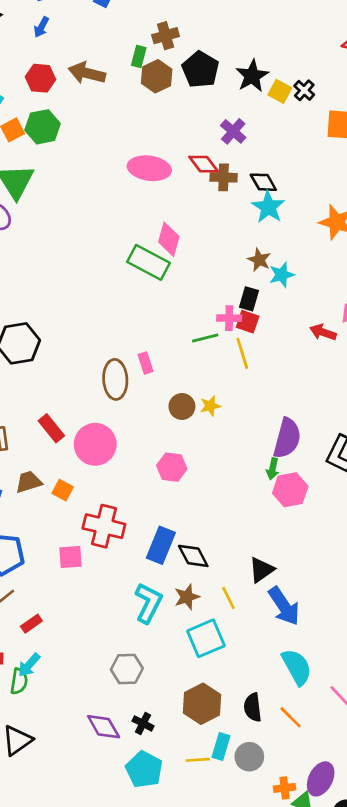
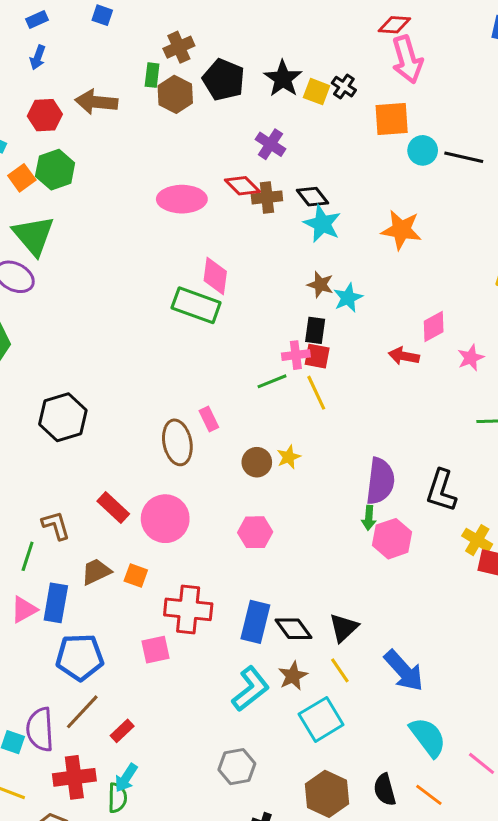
black triangle: (262, 570) -> (344, 628), moved
cyan L-shape: (148, 603) -> (251, 689), turned 33

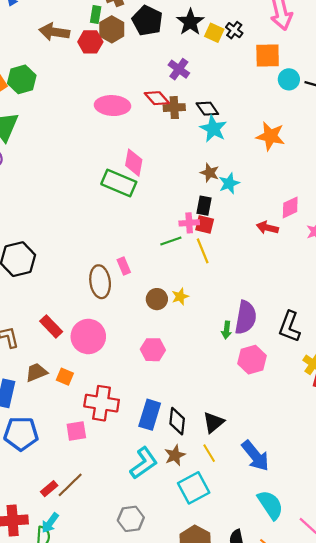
red hexagon: (45, 115) -> (90, 42), moved
green arrow: (369, 518) -> (226, 330), moved
black diamond: (293, 629) -> (177, 421), turned 40
brown line: (82, 712) -> (70, 485), moved

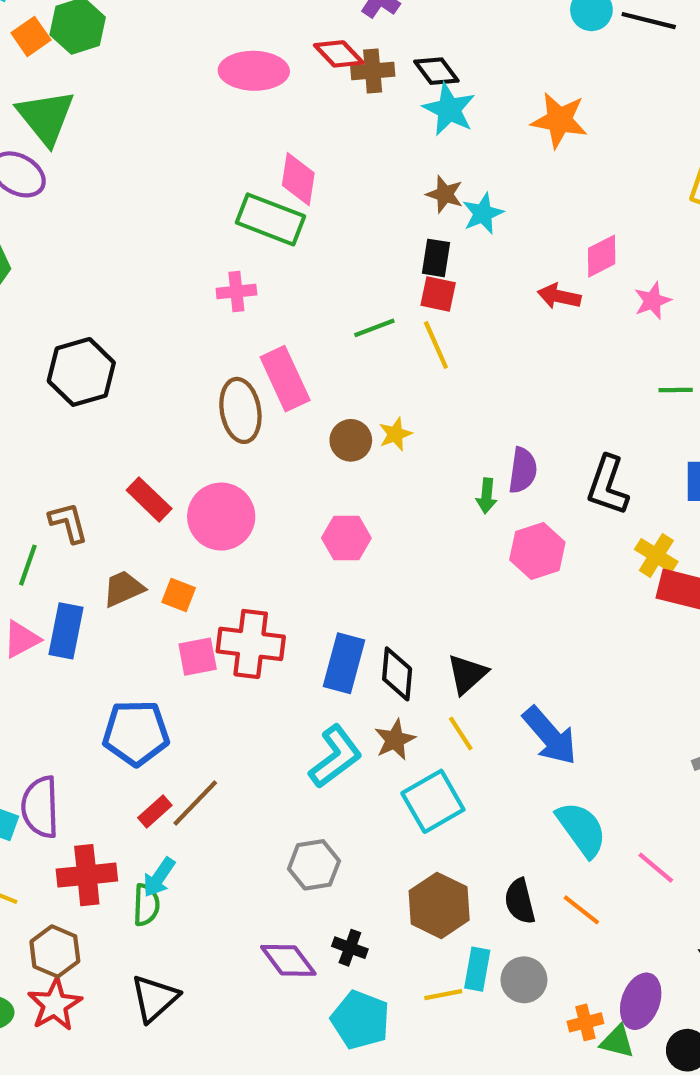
pink cross: (189, 223) -> (236, 292), moved
pink rectangle: (124, 266) -> (285, 379), size x1.8
purple semicircle: (246, 317) -> (523, 470), size x0.7
pink square: (76, 431) -> (198, 657), moved
blue pentagon: (21, 434) -> (136, 733), moved

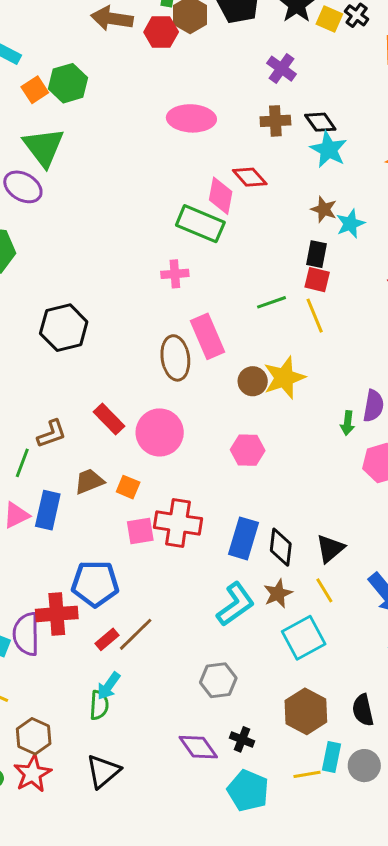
red diamond: (339, 54) -> (250, 177), moved
yellow star: (395, 434) -> (284, 378), size x1.8
brown L-shape: (68, 523) -> (52, 434), turned 84
red cross: (87, 875) -> (57, 614), moved

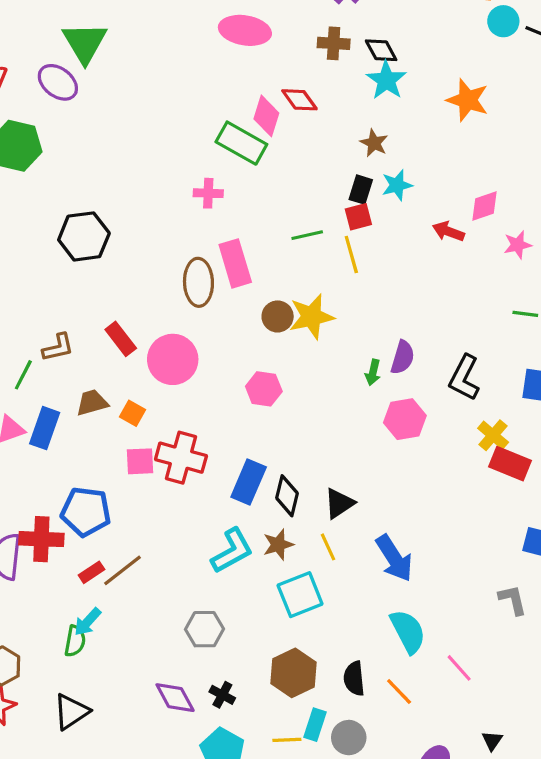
cyan star: (350, 224) -> (397, 185), moved
red square: (317, 280) -> (358, 217), turned -35

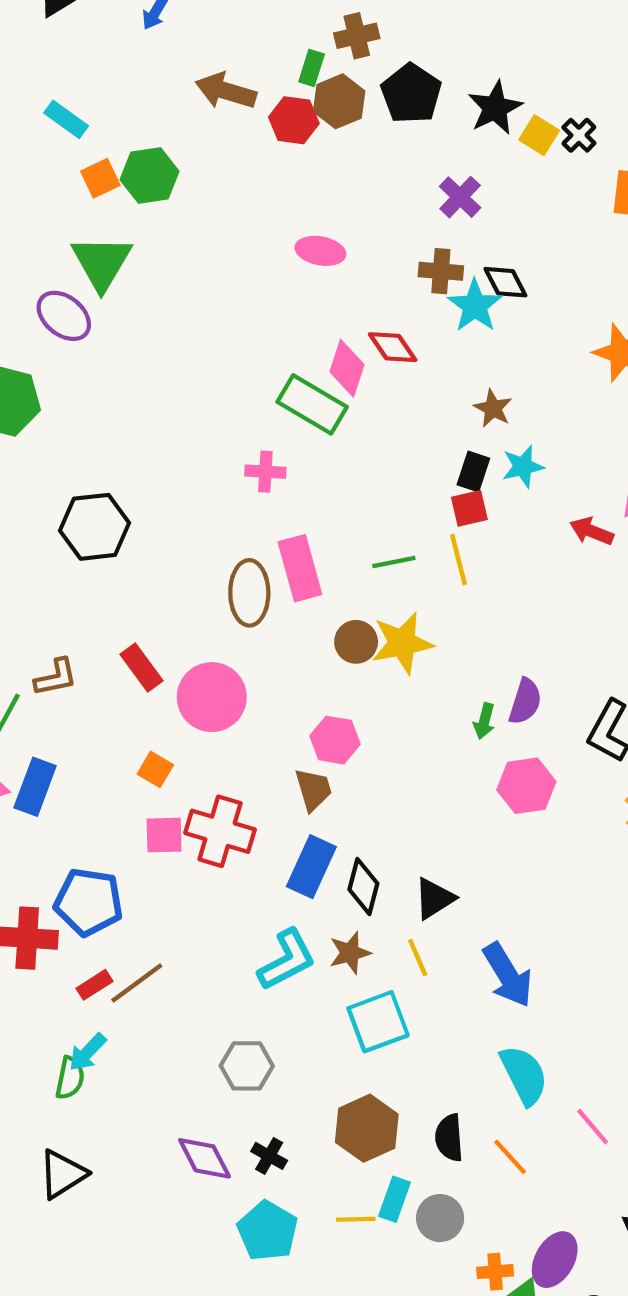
pink ellipse: (245, 30) -> (320, 251), size x0.7
cyan star: (386, 80) -> (475, 306), moved
green line: (307, 235) -> (394, 562), moved
brown trapezoid: (92, 403) -> (313, 790), moved, turned 88

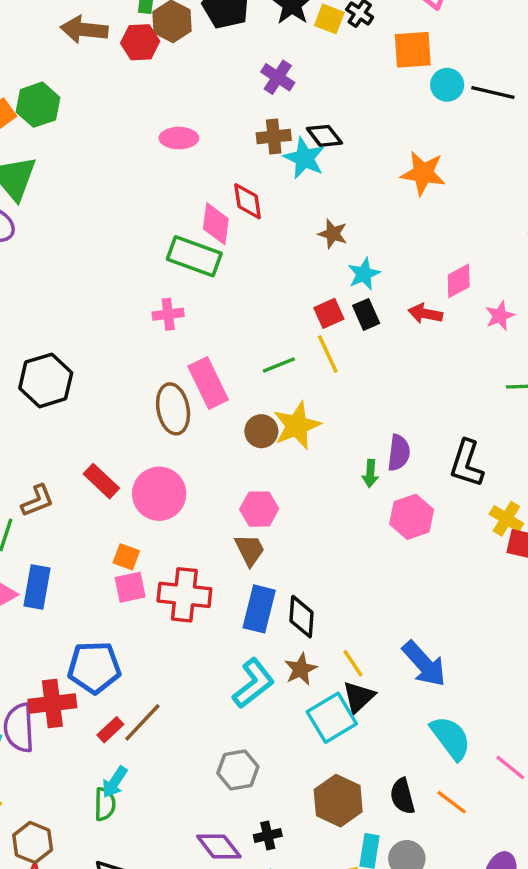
red diamond: (393, 347) -> (248, 201), turned 36
black rectangle: (473, 471) -> (366, 314), moved, turned -32
pink square: (164, 835) -> (130, 587), moved
black triangle: (434, 898) -> (359, 697), moved
black cross: (269, 1156) -> (268, 836), turned -32

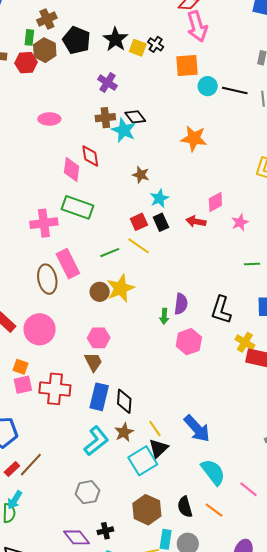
green rectangle: (194, 256) -> (78, 207), moved
pink cross: (168, 314) -> (44, 223), size x1.5
yellow line: (328, 354) -> (138, 246), turned -30

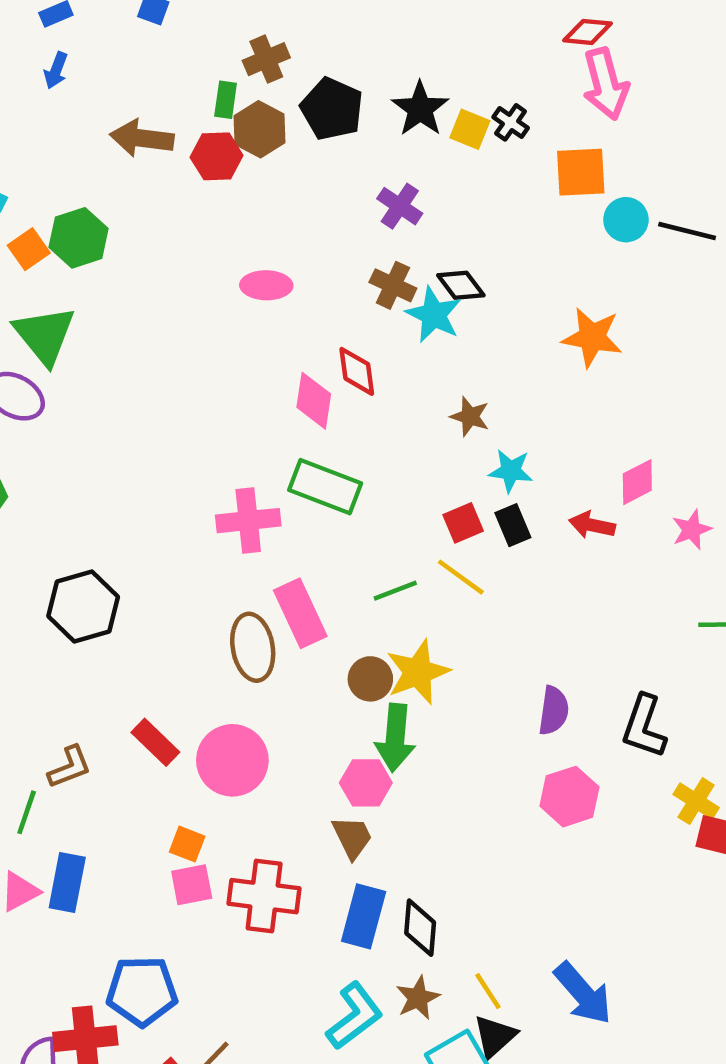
brown cross: (105, 118) -> (393, 285), turned 30
cyan star: (159, 198) -> (511, 471), turned 30
green arrow: (164, 316) -> (395, 738), moved, size x1.8

